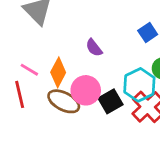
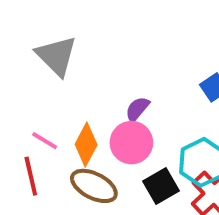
purple semicircle: (94, 48) -> (137, 109), turned 78
pink circle: (86, 90) -> (131, 143), moved

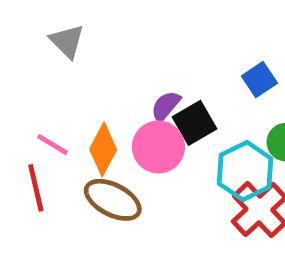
gray triangle: (56, 56) -> (67, 41), size x0.7
black square: (161, 186) -> (194, 123), moved

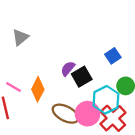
gray triangle: (67, 41) -> (20, 37), turned 36
pink circle: (158, 147) -> (87, 114), moved
brown ellipse: (113, 200) -> (66, 114), moved

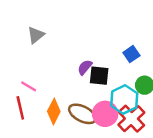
black square: (82, 77) -> (99, 76), turned 36
orange diamond: (38, 89) -> (54, 111), moved

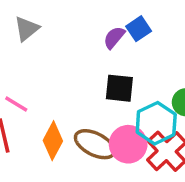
blue square: (131, 54) -> (139, 29), moved
purple semicircle: (85, 67) -> (114, 37), moved

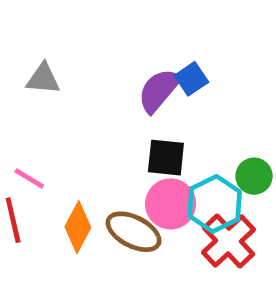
gray triangle: (27, 29) -> (43, 79), turned 44
purple semicircle: (114, 37) -> (159, 90), size x1.5
pink circle: (128, 144) -> (171, 204), moved

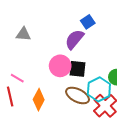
blue square: (191, 79) -> (88, 22), moved
pink circle: (171, 204) -> (60, 66), moved
brown ellipse: (134, 232) -> (78, 95), moved

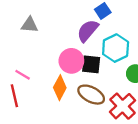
cyan hexagon: (99, 89) -> (116, 48), moved
orange diamond: (39, 100) -> (60, 88), moved

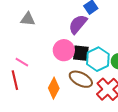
cyan hexagon: (116, 48) -> (98, 59), moved
orange diamond: (60, 88) -> (54, 88), moved

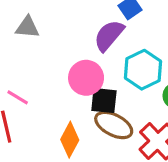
black square: (81, 53) -> (104, 101), moved
cyan hexagon: (98, 59) -> (143, 70), moved

